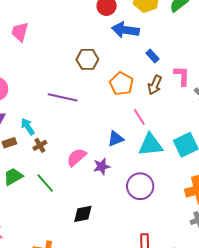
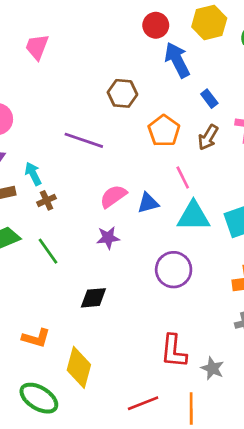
blue arrow: (125, 30) -> (177, 60), turned 48
pink semicircle: (76, 157) -> (113, 196), moved
purple star: (102, 166) -> (108, 238), moved

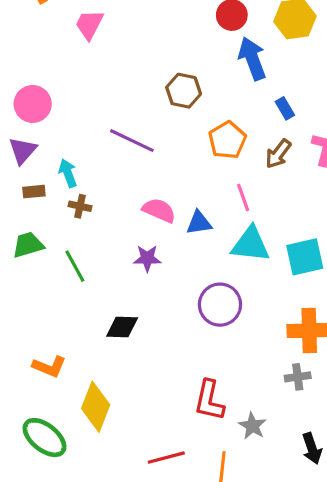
pink semicircle: (113, 196) -> (159, 210), turned 52
brown cross: (47, 200) -> (80, 206), turned 30

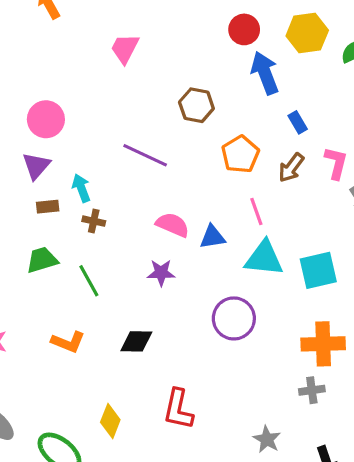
pink trapezoid: (89, 24) -> (125, 48), moved
orange L-shape: (49, 367) -> (68, 342), moved
red L-shape: (209, 400) -> (178, 409), moved
yellow diamond: (96, 407) -> (110, 421), size x0.7

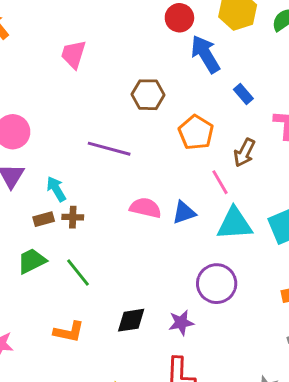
brown arrow: (291, 168) -> (244, 153), moved
brown rectangle: (48, 207) -> (44, 219), moved
purple star: (161, 273) -> (181, 323), moved

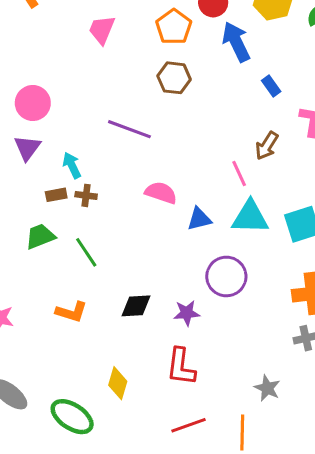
orange pentagon: (196, 132) -> (174, 27), moved
blue triangle: (184, 212) -> (199, 219), moved

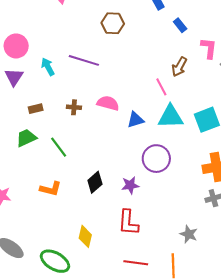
cyan arrow: (72, 165) -> (48, 67), moved
brown cross: (86, 195) -> (74, 107), moved
black diamond: (136, 306) -> (95, 182), turned -35
red line: (189, 425) -> (136, 263), turned 30

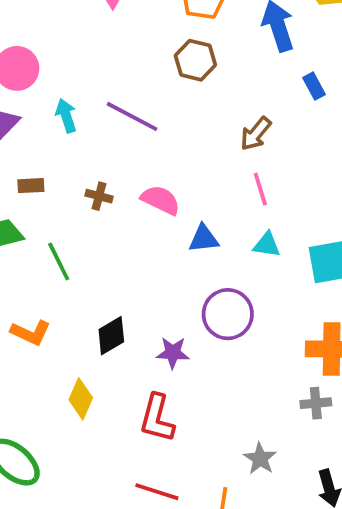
brown arrow: (179, 67) -> (256, 134), moved
cyan triangle: (171, 117) -> (267, 245), size x0.6
yellow diamond: (85, 236) -> (81, 399), moved

